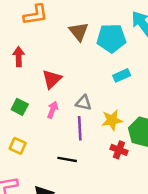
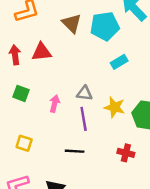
red triangle: (52, 79) -> (42, 52), moved, turned 45
green square: (20, 107) -> (21, 93), moved
yellow star: (112, 120) -> (115, 107), turned 30
red cross: (119, 150) -> (126, 153), moved

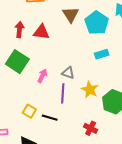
cyan pentagon: (105, 26) -> (97, 23), turned 30
green square: (21, 93) -> (17, 62), size x1.6
yellow square: (24, 143) -> (29, 111), moved

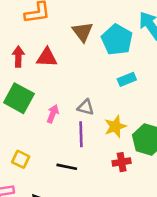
yellow star: (90, 90) -> (115, 126), turned 30
yellow square: (29, 111) -> (21, 159), moved
red cross: (91, 128) -> (122, 162), moved, turned -32

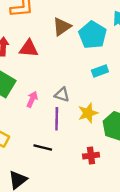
brown triangle: (83, 32) -> (62, 27), turned 30
red cross: (122, 162) -> (91, 156), moved

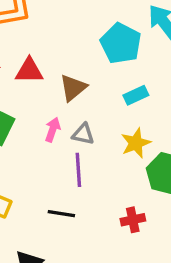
brown triangle: (62, 27) -> (73, 88), moved
pink arrow: (32, 99) -> (53, 130), moved
yellow star: (88, 113) -> (136, 143), moved

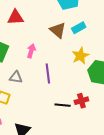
brown triangle: (73, 88) -> (58, 30), moved, turned -36
gray triangle: (83, 134) -> (16, 77), moved
black line: (61, 214) -> (63, 105), moved

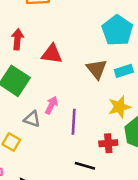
red triangle: (15, 17) -> (52, 54), moved
pink arrow: (31, 51) -> (51, 105), moved
red cross: (81, 101) -> (108, 143), moved

